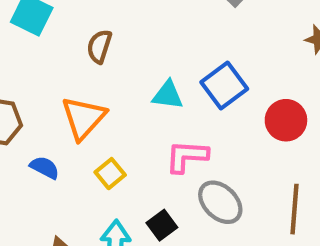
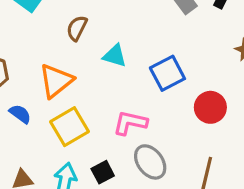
cyan triangle: (168, 95) -> (115, 56), moved
yellow square: (110, 174) -> (70, 127), size x1.6

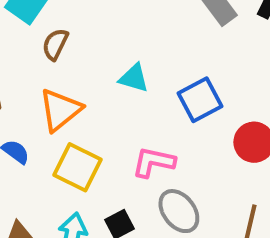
brown semicircle: (77, 28) -> (55, 44), moved
yellow square: (70, 127) -> (78, 167), turned -33

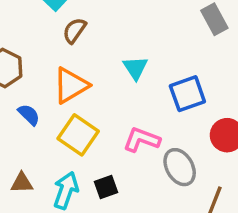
cyan triangle: (134, 78) -> (135, 68), turned 32
gray ellipse: (179, 211) -> (180, 167), moved

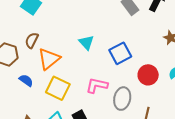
brown semicircle: (74, 31) -> (32, 40), moved
gray ellipse: (180, 167) -> (122, 99), turned 50

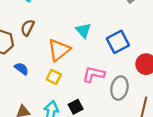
orange triangle: (49, 59) -> (59, 50), moved
yellow square: (58, 88) -> (54, 77), size x0.6

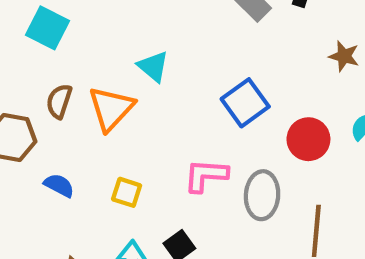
cyan triangle: (83, 30) -> (153, 66), moved
orange triangle: (59, 50) -> (111, 109), moved

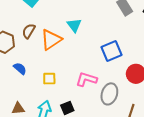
yellow square: (127, 192) -> (49, 79), turned -32

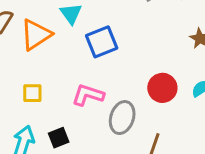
blue square: (111, 51) -> (102, 42), moved

